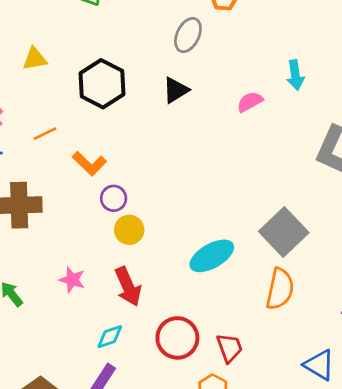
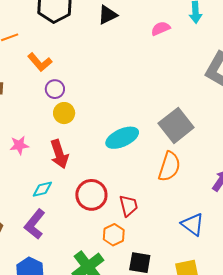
pink star: (72, 280) -> (19, 145), turned -30

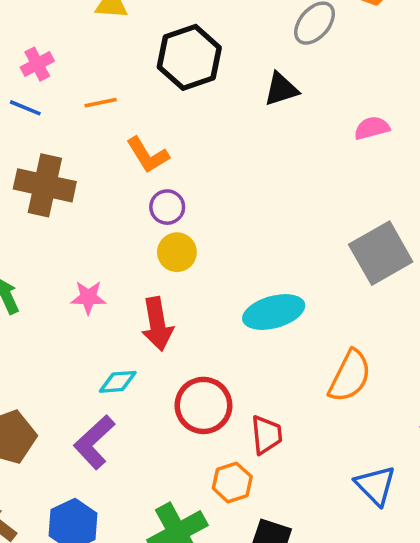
gray square: (176, 125) -> (381, 253), moved

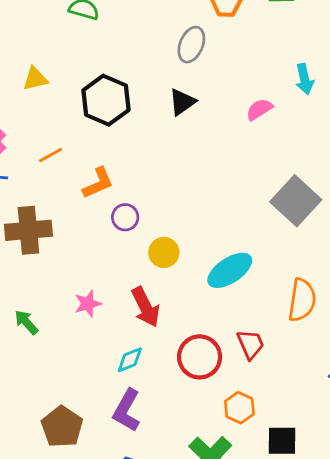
orange L-shape: (148, 155) -> (98, 183), turned -64
yellow circle: (177, 252) -> (164, 252), moved
red trapezoid: (266, 435) -> (250, 344), moved

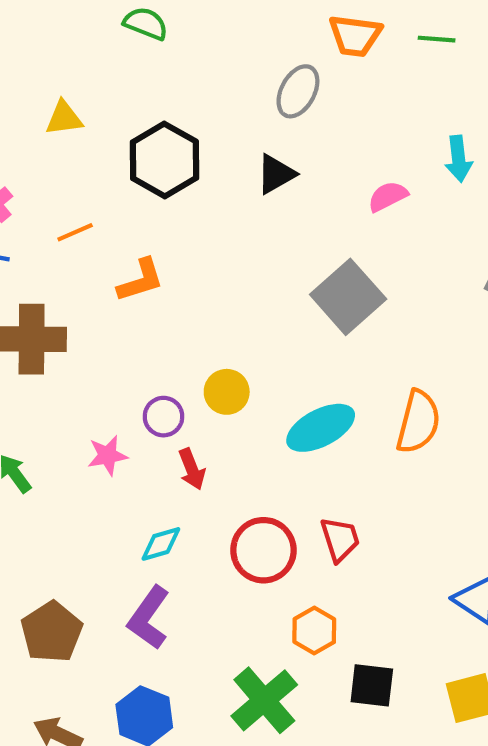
gray square: (296, 201) -> (348, 297), moved
purple circle: (125, 217) -> (164, 417), moved
orange semicircle: (302, 300) -> (418, 422), moved
red arrow: (146, 307) -> (192, 469), size x0.7

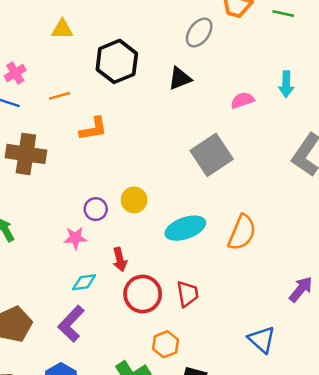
pink star: (107, 455) -> (75, 238), moved
red arrow: (192, 469) -> (120, 259), moved

